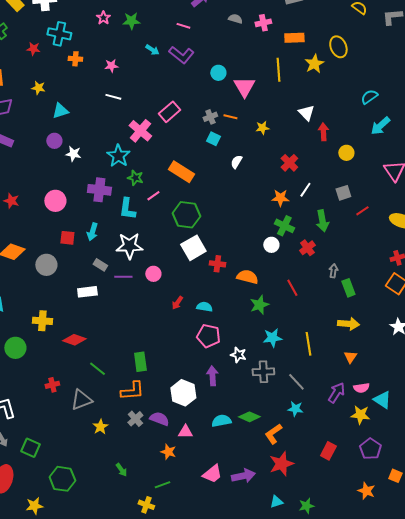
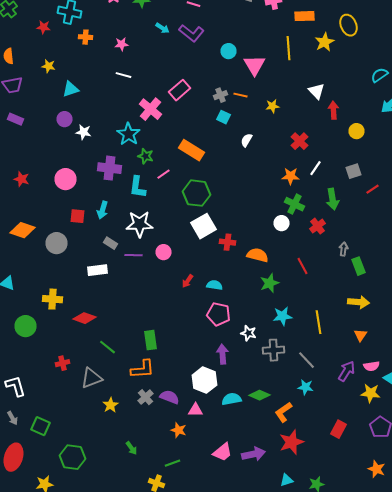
white hexagon: (183, 393) -> (204, 380), moved

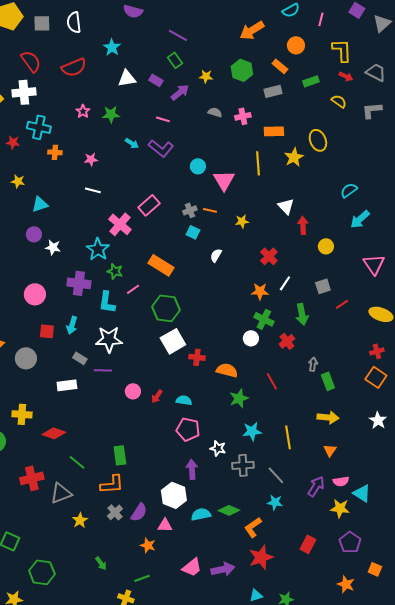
pink circle: (164, 252) -> (133, 391), moved
red cross: (62, 363) -> (32, 478), size x1.6
purple semicircle: (170, 397) -> (139, 512), turned 102

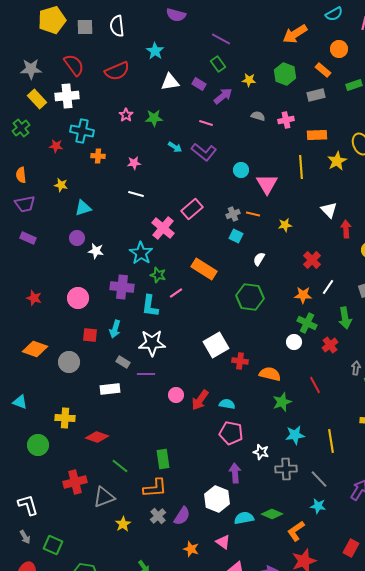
green hexagon: (166, 308) -> (250, 297), moved
red arrow: (157, 396) -> (200, 400), size x1.5
pink triangle: (165, 525) -> (223, 542), moved, turned 35

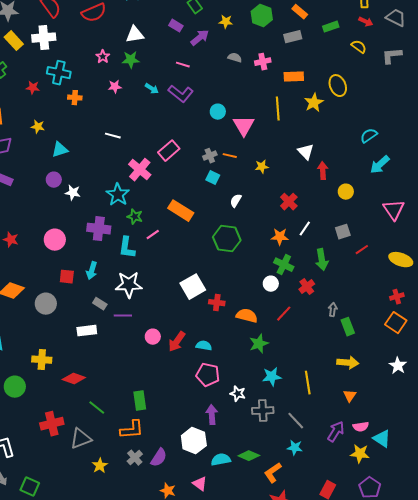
white triangle: (170, 82) -> (135, 35), moved
pink star: (134, 163) -> (115, 87), moved
red line: (315, 385) -> (284, 314), moved, turned 72

